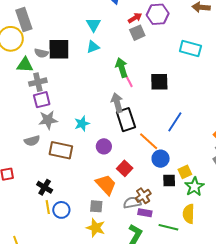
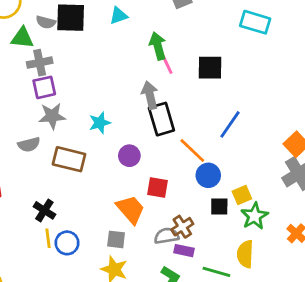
red square: (125, 168) -> (157, 187), turned -35

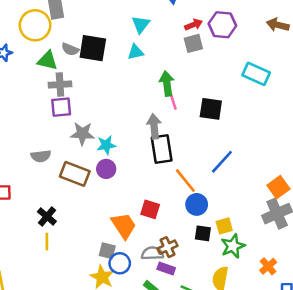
gray star: (52, 116) -> (82, 134), moved
purple circle: (129, 156) -> (106, 169), moved
blue circle: (67, 243) -> (120, 263), moved

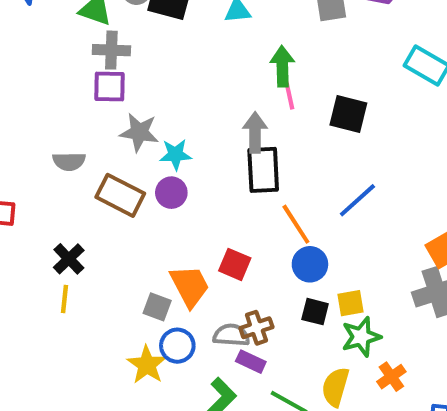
gray square: (107, 251) -> (157, 307), moved
orange cross: (268, 266) -> (391, 377), moved

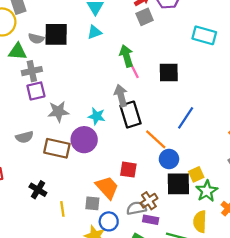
cyan star: (175, 154) -> (97, 116), moved, turned 30
purple circle: (171, 193) -> (84, 140), size x1.5
yellow line: (64, 299) -> (62, 209), moved
black square: (315, 312) -> (178, 184), size x1.6

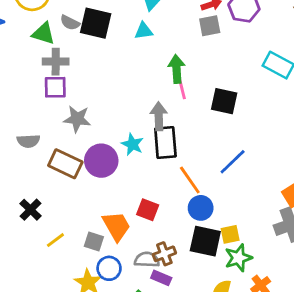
cyan star: (97, 116) -> (132, 144), moved
yellow line: (62, 209) -> (55, 240), turned 49

